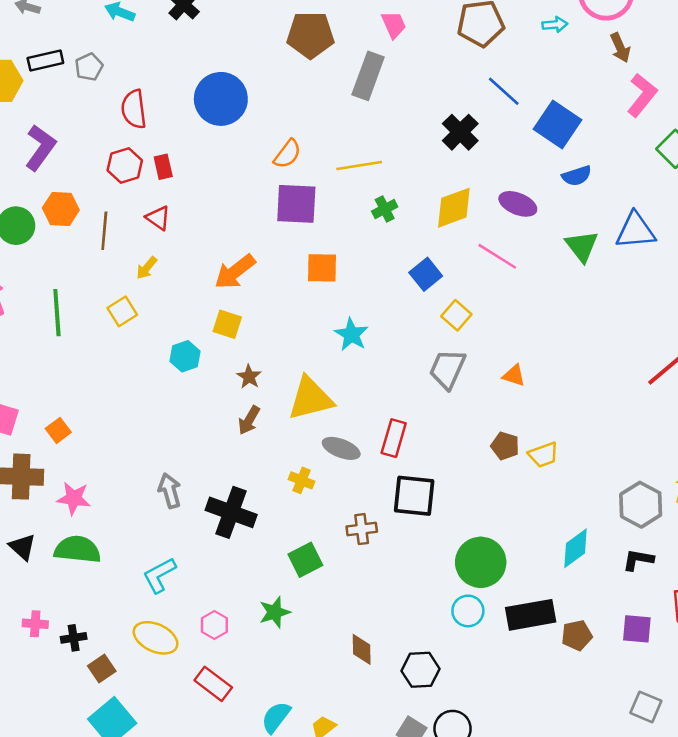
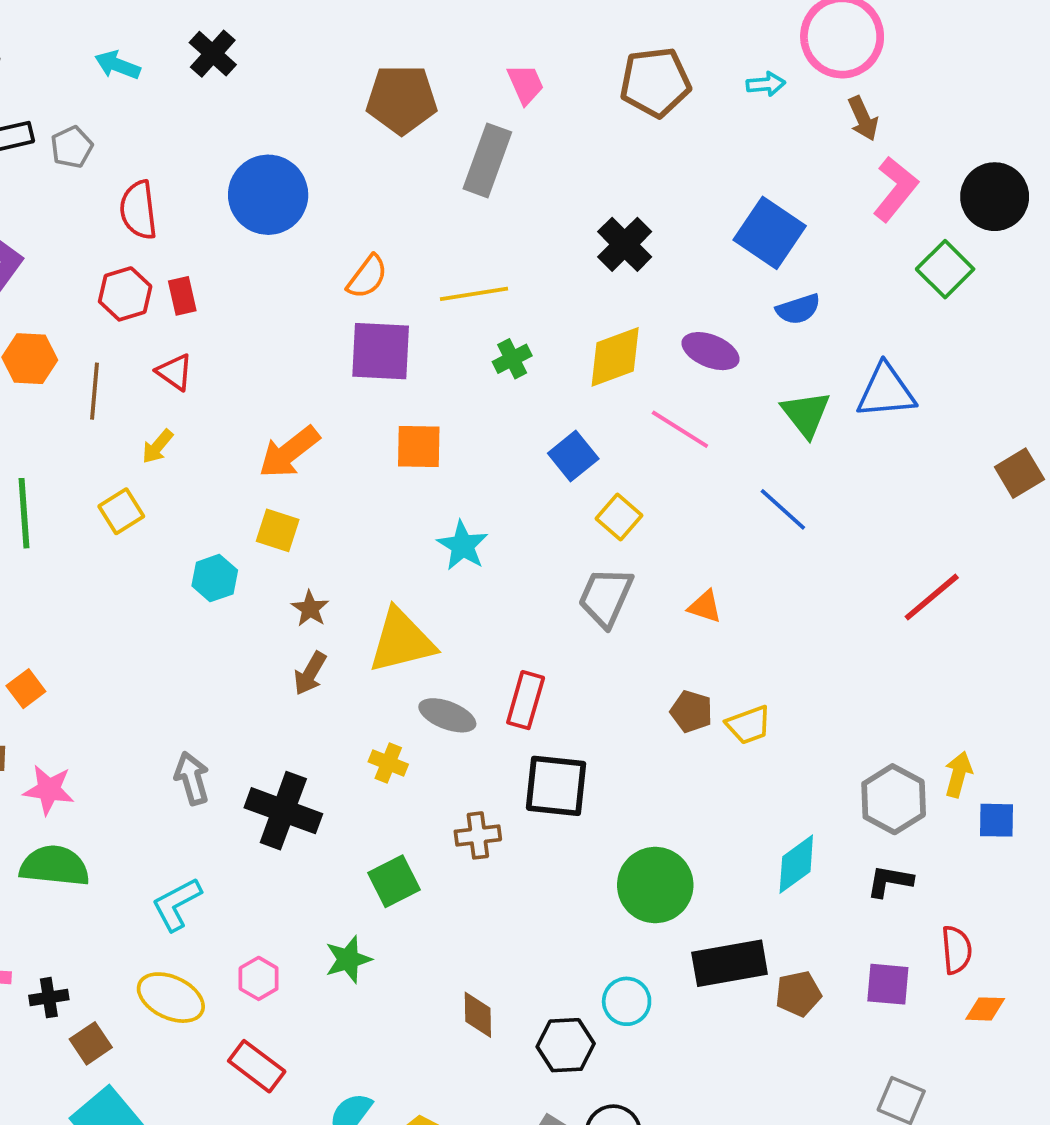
blue line: (504, 91) -> (783, 509), moved
cyan circle: (468, 611) -> (627, 1001), moved

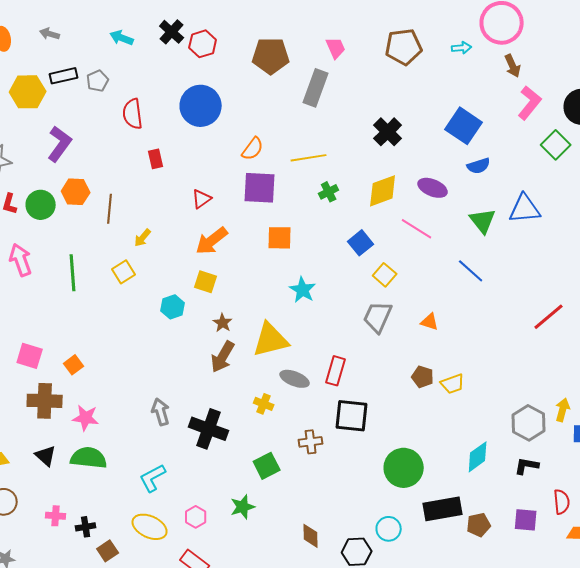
red hexagon: (125, 294) -> (203, 44), moved
red triangle: (175, 372) -> (202, 199), moved, turned 50
brown arrow: (310, 673) -> (223, 357), size x1.4

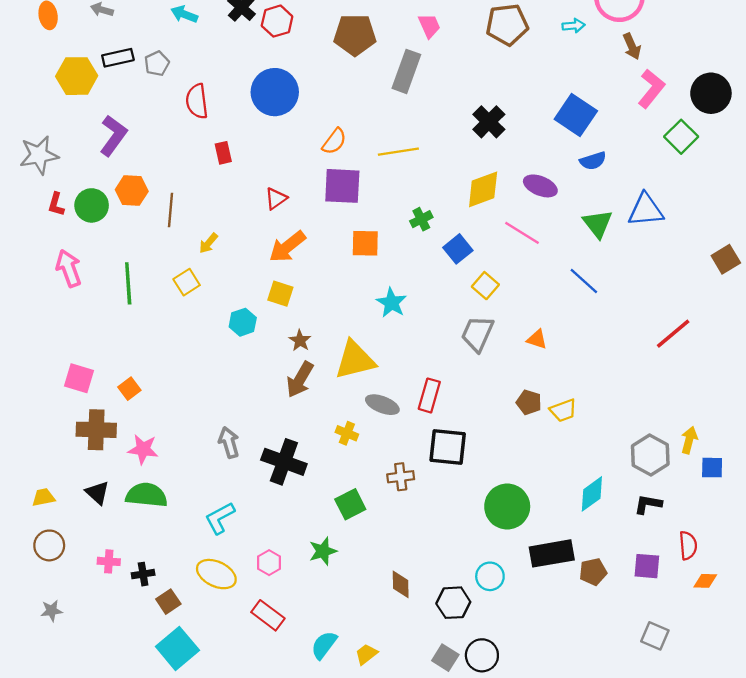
green cross: (329, 192) -> (421, 219), moved

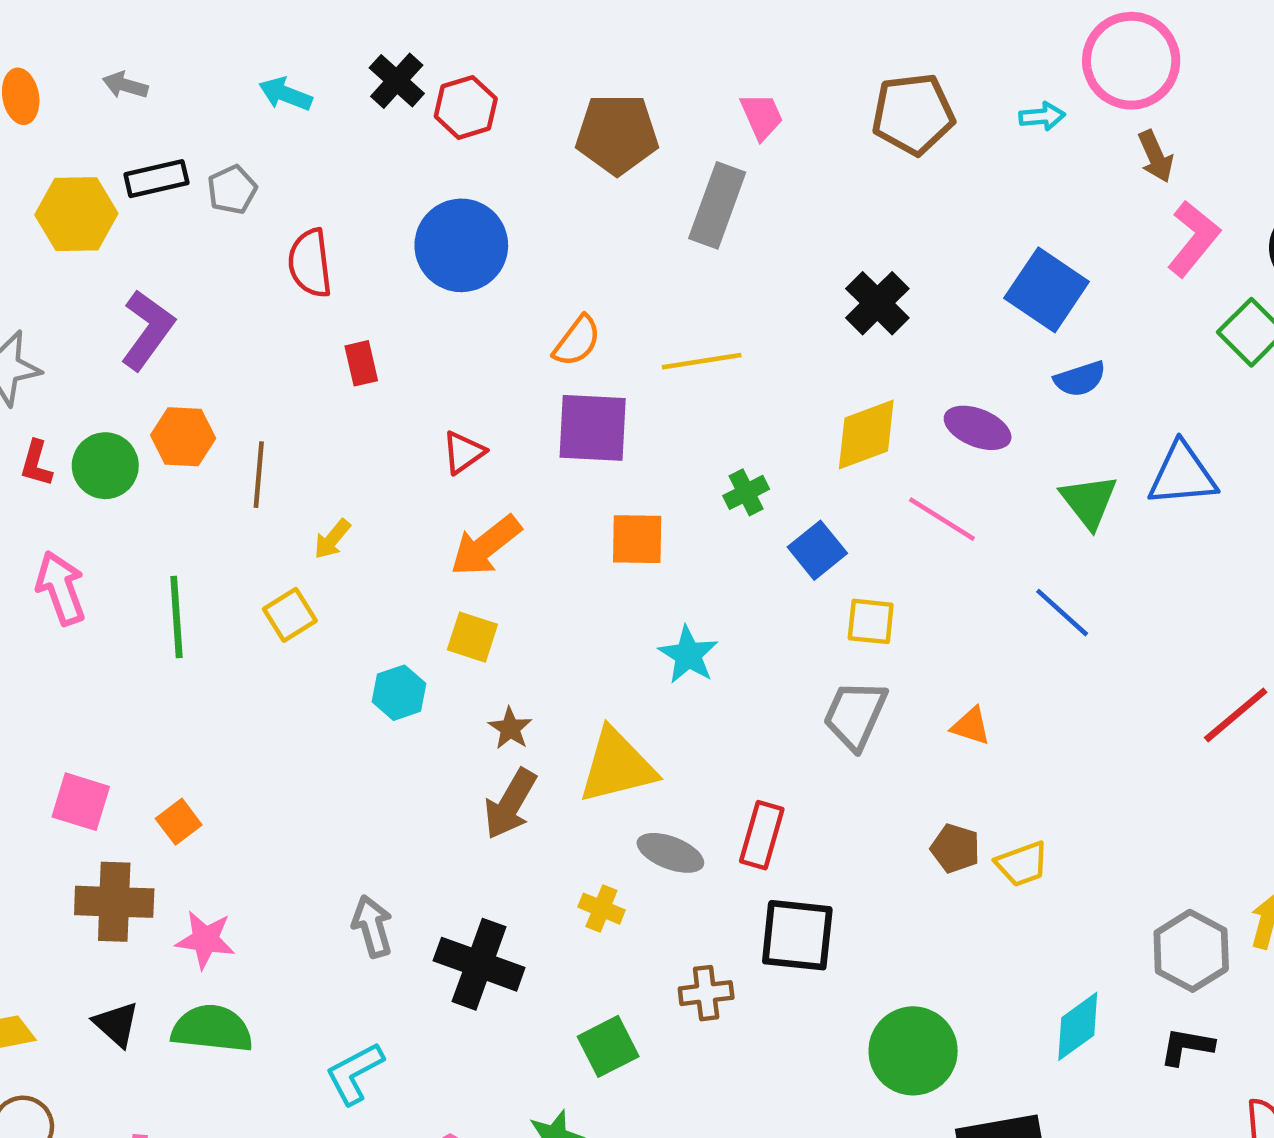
yellow square: (485, 286) -> (871, 621), turned -35

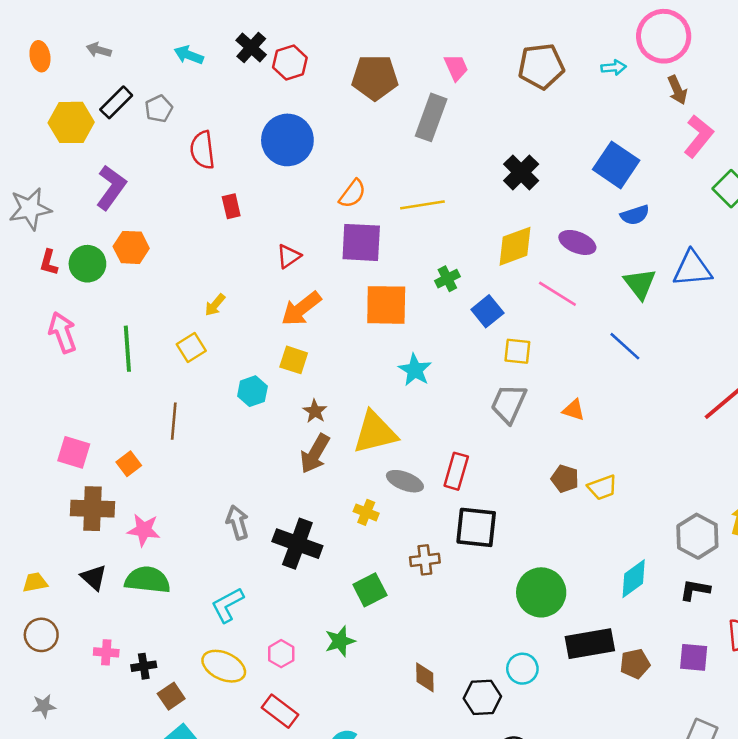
black rectangle: (156, 179) -> (116, 102), turned -32
brown line: (259, 475) -> (174, 421), moved
orange square: (637, 539) -> (386, 305), size x1.4

